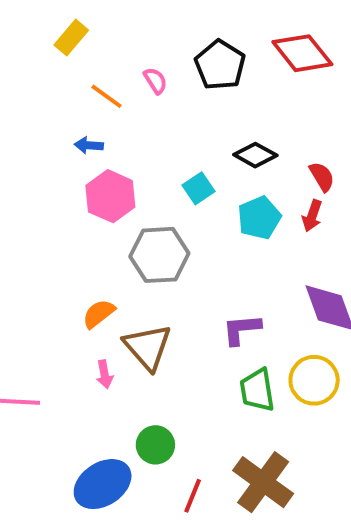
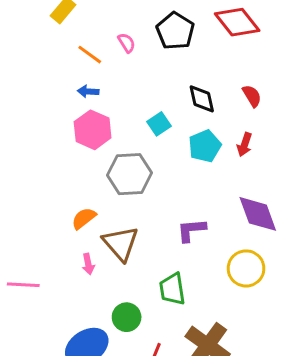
blue arrow: (89, 145) -> (88, 91), moved
black diamond: (255, 155) -> (202, 99), turned 48
red semicircle: (322, 177) -> (252, 96), moved
green trapezoid: (257, 390) -> (172, 289), moved

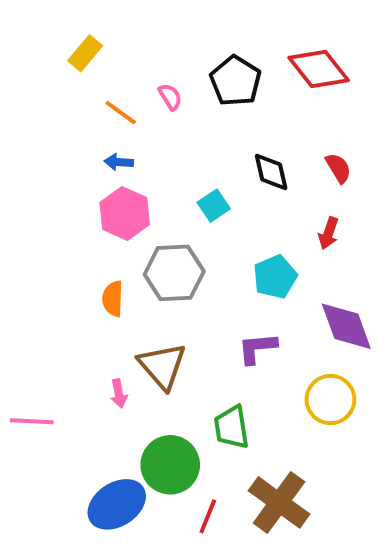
cyan pentagon: (205, 146) -> (275, 277), moved
orange semicircle: (84, 218) -> (113, 299), moved, turned -50
green circle: (127, 317) -> (170, 465), size x1.5

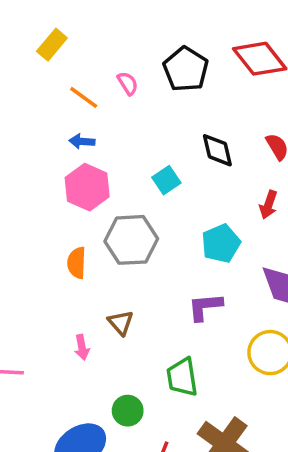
brown triangle: (162, 366) -> (121, 323), size x0.6
green circle: (170, 465) -> (128, 411), size x0.6

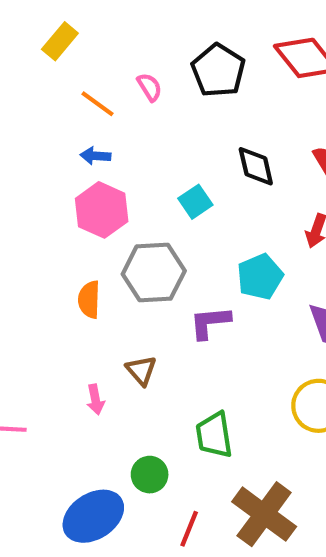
purple L-shape: (205, 307) -> (210, 322), moved

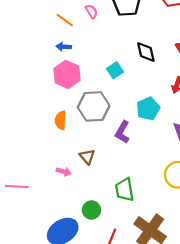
purple L-shape: (210, 322) -> (122, 132), turned -55
pink arrow: (95, 400) -> (64, 172), turned -64

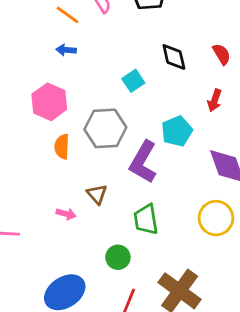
pink hexagon: (67, 74) -> (49, 102), moved
purple L-shape: (122, 132) -> (143, 162), size x1.4
green trapezoid: (125, 190) -> (146, 219), moved
green circle: (91, 210) -> (118, 257), moved

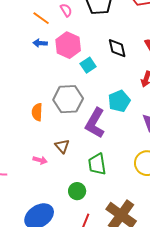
pink hexagon: (49, 102) -> (68, 45), moved

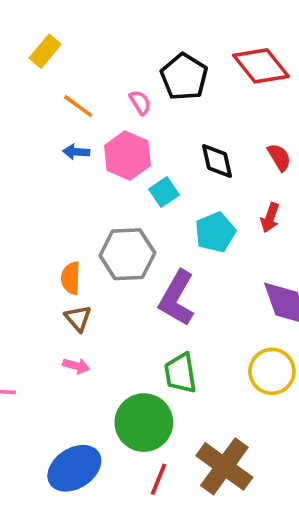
pink semicircle: (66, 10) -> (140, 102), moved
cyan pentagon: (119, 101) -> (215, 232), moved
brown triangle: (62, 146) -> (78, 318), moved
green circle: (77, 191) -> (144, 423), size x1.8

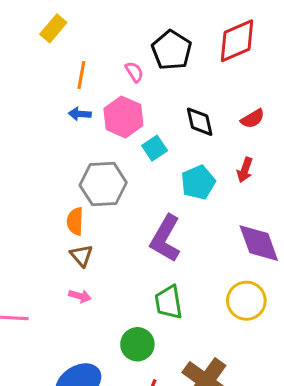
red diamond: (261, 66) -> (237, 41), turned -75
orange line: (78, 106) -> (81, 75), turned 64
red semicircle: (279, 157) -> (253, 119), turned 90
gray hexagon: (127, 254) -> (103, 184), moved
green circle: (144, 423) -> (137, 344), size x0.7

